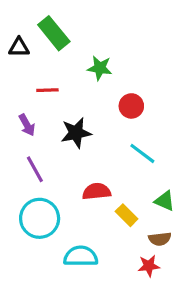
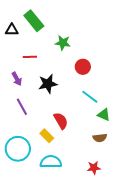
red semicircle: (97, 191) -> (61, 121), turned 66
green triangle: (165, 201) -> (104, 115), moved
yellow rectangle: (127, 215) -> (47, 136), moved
cyan circle: (40, 218) -> (18, 149), moved
brown semicircle: (160, 239) -> (100, 138), moved

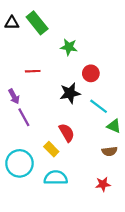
black triangle: (12, 30) -> (12, 23), moved
red line: (30, 57) -> (33, 71), moved
purple arrow: (17, 79) -> (14, 96), moved
black star: (48, 84) -> (70, 93), moved

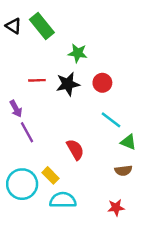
black triangle: (12, 23) -> (13, 26), turned 32
black star: (70, 93) -> (68, 84), moved
yellow rectangle: (51, 149) -> (50, 175), moved

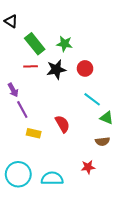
green rectangle: (42, 26) -> (35, 44), moved
yellow rectangle: (50, 175) -> (34, 133), moved, turned -32
cyan circle: (22, 184) -> (18, 174), moved
cyan semicircle: (63, 200) -> (52, 178), moved
red star: (116, 208) -> (88, 167), moved

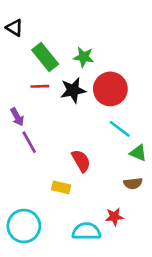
red circle: (85, 68) -> (110, 89), size x1.6
yellow rectangle: (34, 133) -> (61, 187), moved
cyan semicircle: (52, 178) -> (86, 231), moved

